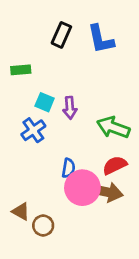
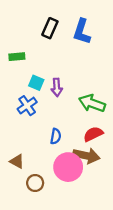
blue L-shape: (101, 39) -> (82, 32), turned 30
pink circle: (82, 188) -> (68, 167), moved
brown triangle: (21, 211) -> (17, 161), moved

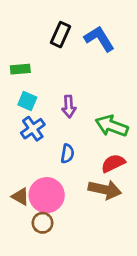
blue L-shape: (82, 32) -> (99, 39), turned 130
cyan square: (36, 83) -> (27, 101), moved
blue semicircle: (56, 136) -> (67, 154), moved
pink circle: (68, 167) -> (47, 195), moved

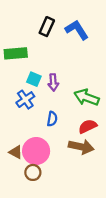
green rectangle: (20, 69) -> (16, 53), size x1.5
cyan square: (27, 101) -> (34, 79), moved

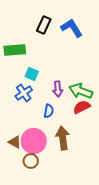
purple arrow: (53, 82) -> (58, 89), moved
red semicircle: (88, 126) -> (82, 107), moved
brown arrow: (81, 147) -> (63, 138), moved, turned -110

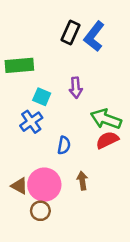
black rectangle: (44, 25) -> (71, 33), moved
blue L-shape: (72, 28) -> (94, 36), turned -110
purple arrow: (58, 89) -> (76, 88), moved
brown arrow: (63, 138) -> (82, 181), size x0.6

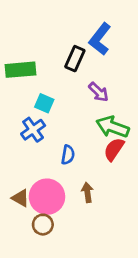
black rectangle: (71, 33) -> (75, 59), moved
purple arrow: (76, 88) -> (99, 92), moved, turned -42
red semicircle: (107, 140) -> (114, 149), turned -30

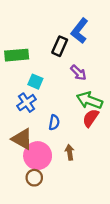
brown triangle: (20, 198) -> (22, 139), moved, size x1.5

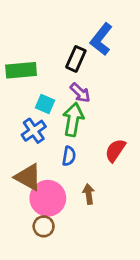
purple arrow: (78, 73) -> (80, 93), moved
green arrow: (89, 100) -> (73, 119), moved, turned 80

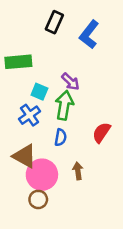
black rectangle: (76, 59) -> (54, 22), moved

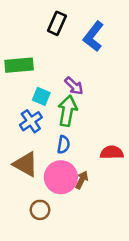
red semicircle: (101, 132) -> (112, 152), moved, turned 55
brown arrow: (78, 171) -> (82, 180), turned 35
pink circle: (42, 175) -> (61, 177), moved

